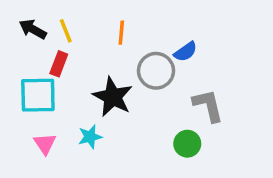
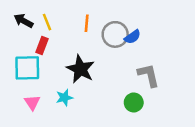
gray circle: (156, 71) -> (115, 34), moved

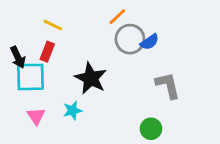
black arrow: (24, 21) -> (18, 57), moved, turned -144
yellow line: (47, 22) -> (53, 25), turned -42
orange line: (87, 23) -> (117, 17), moved, turned 42
green circle: (134, 102) -> (151, 129), moved

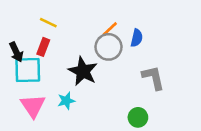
orange line: (117, 17) -> (110, 29), moved
gray circle: (130, 39) -> (108, 47), moved
blue semicircle: (150, 42) -> (137, 38), turned -42
pink triangle: (36, 116) -> (33, 106), size x1.5

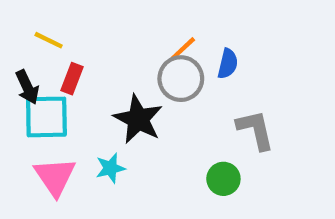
yellow line: (48, 23) -> (49, 40), moved
green circle: (138, 117) -> (223, 179), moved

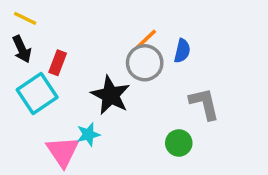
yellow line: (49, 40) -> (25, 18), moved
black arrow: (27, 87) -> (22, 49), moved
cyan square: (46, 117) -> (37, 93), turned -33
pink triangle: (55, 177) -> (63, 151), moved

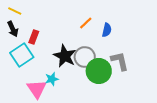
gray circle: (145, 63) -> (85, 57), moved
green circle: (179, 143) -> (99, 71), moved, size x1.6

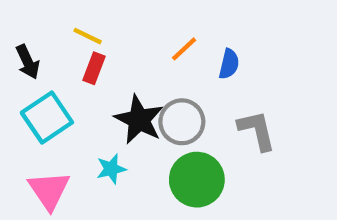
yellow line: (15, 11) -> (88, 36), moved
red rectangle: (34, 37) -> (94, 68), moved
green circle: (99, 71) -> (197, 180), moved
pink triangle: (37, 89) -> (49, 190), moved

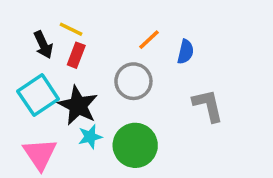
black arrow: (28, 62) -> (43, 45), moved
black star: (139, 120) -> (78, 105), moved
gray circle: (182, 122) -> (133, 81), moved
green circle: (197, 180) -> (135, 145), moved

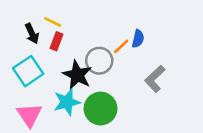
orange line: (149, 40) -> (121, 46), moved
black star: (78, 105) -> (77, 75), moved
gray L-shape: (208, 105) -> (155, 79), turned -120
cyan star: (90, 137) -> (67, 102), size x1.5

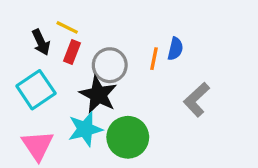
orange line: (121, 46) -> (154, 59), turned -36
gray circle: (99, 61) -> (110, 65), moved

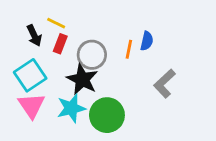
pink triangle: (38, 145) -> (32, 105), moved

